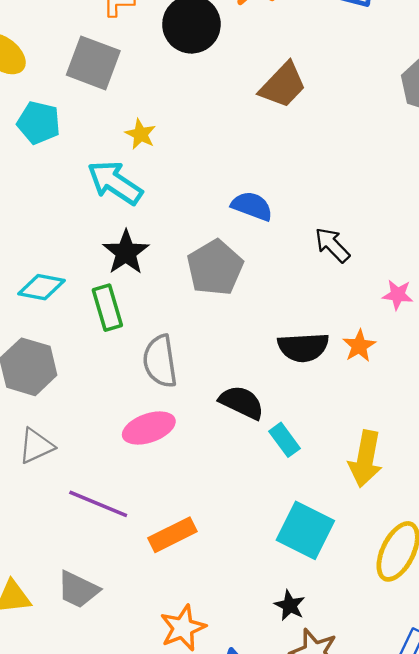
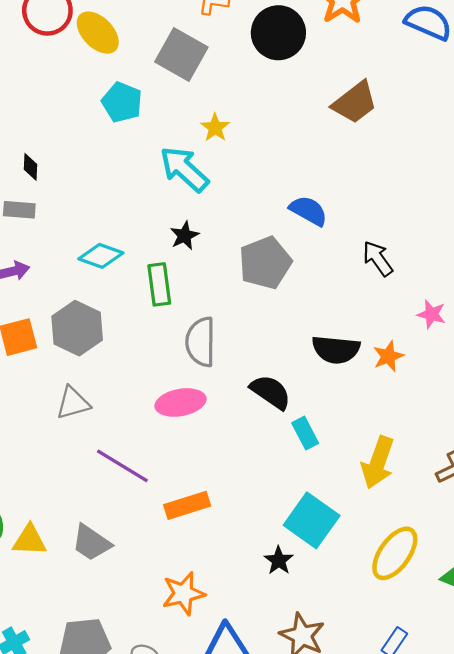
black star: (126, 252) -> (184, 236), size x0.7
black star: (290, 605) -> (279, 560), moved

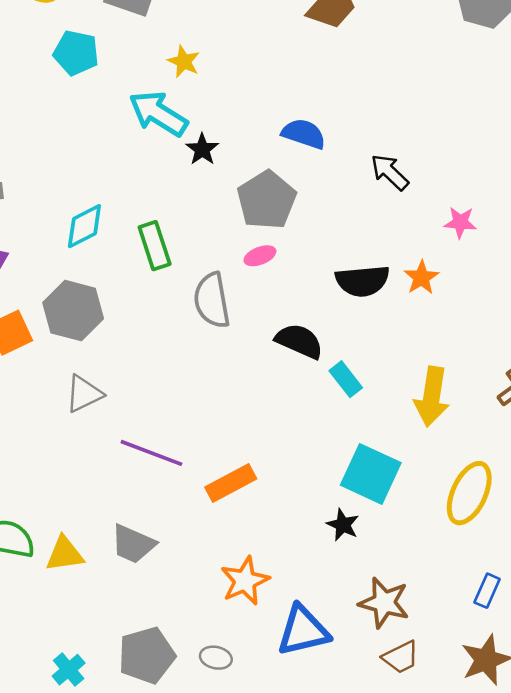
black star: (184, 236) -> (202, 149), moved
cyan diamond: (101, 256) -> (84, 226), turned -36
pink ellipse: (181, 402) -> (260, 256), moved, size x0.6

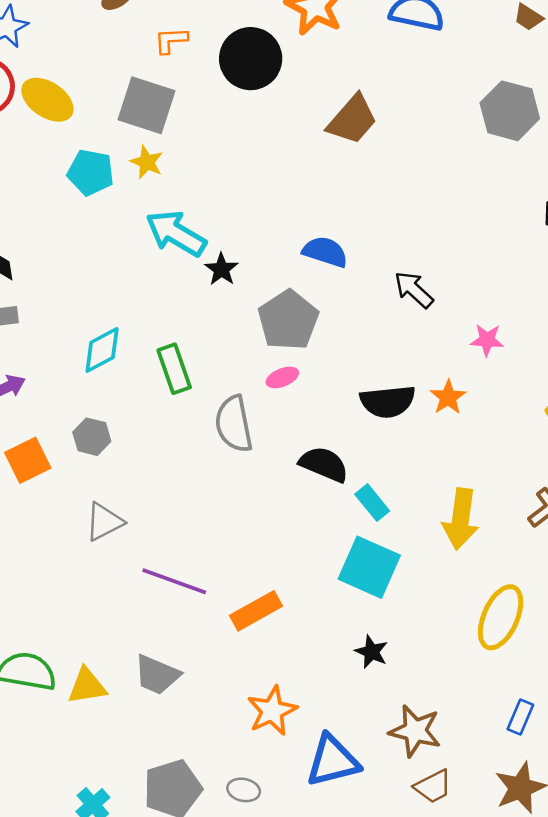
yellow star: (184, 62) -> (147, 162), moved
gray hexagon: (73, 311) -> (92, 437), size x0.6
cyan square: (371, 474) -> (369, 567), moved

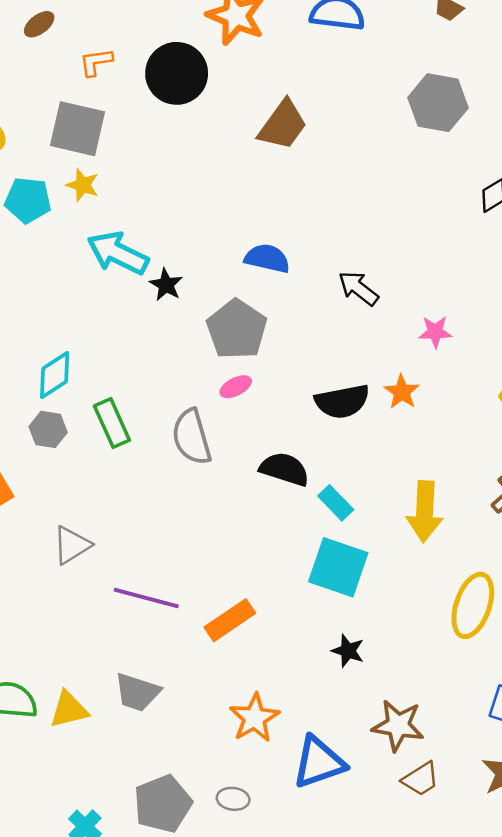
green rectangle: (174, 369) -> (112, 423), moved
gray hexagon: (92, 437) -> (48, 429), moved

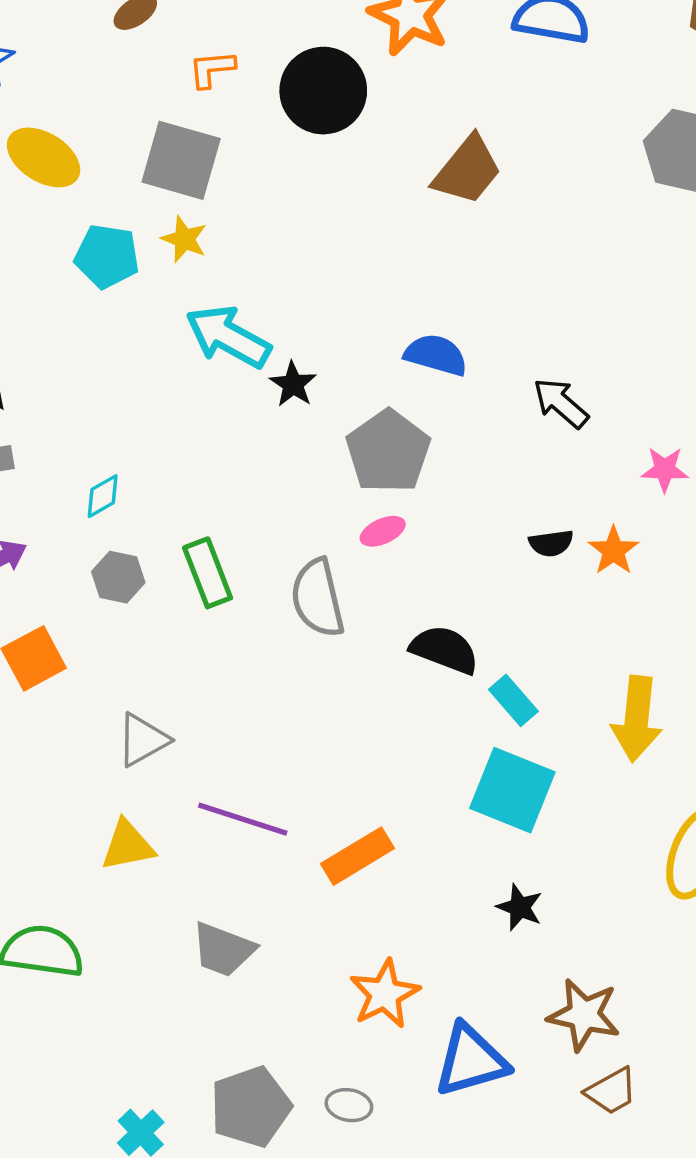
cyan diamond: (55, 375) -> (103, 496), moved, size x0.7
black semicircle: (342, 401) -> (551, 543), moved, size x0.6
yellow triangle: (69, 710) -> (128, 845), moved

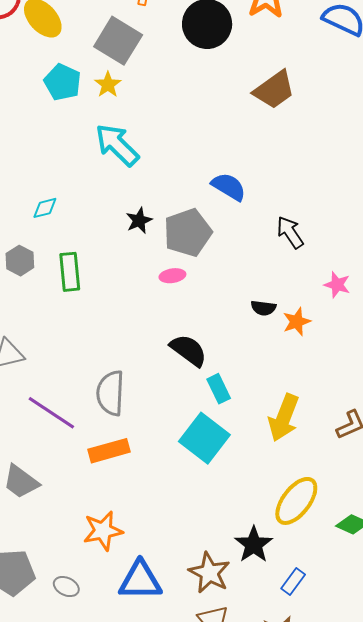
black star: (293, 384) -> (139, 220), moved
cyan diamond: (103, 496) -> (45, 208), moved
gray semicircle: (318, 598) -> (110, 393), moved
black star: (520, 907) -> (254, 545), moved, size x1.4

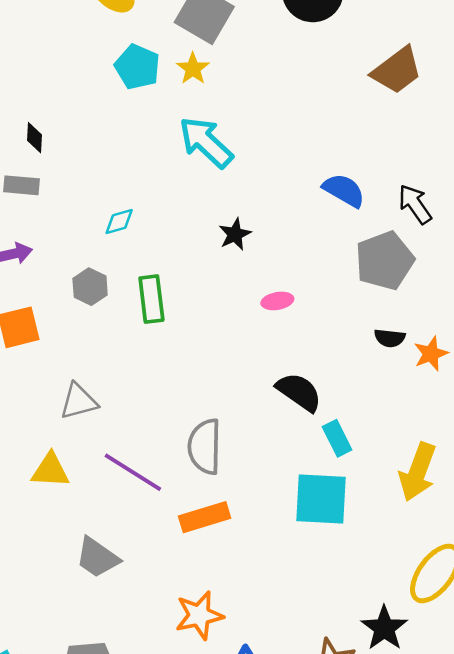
black arrow: (290, 232) -> (415, 204), moved
gray pentagon: (188, 233) -> (385, 261), moved
cyan square: (204, 438) -> (321, 499), turned -33

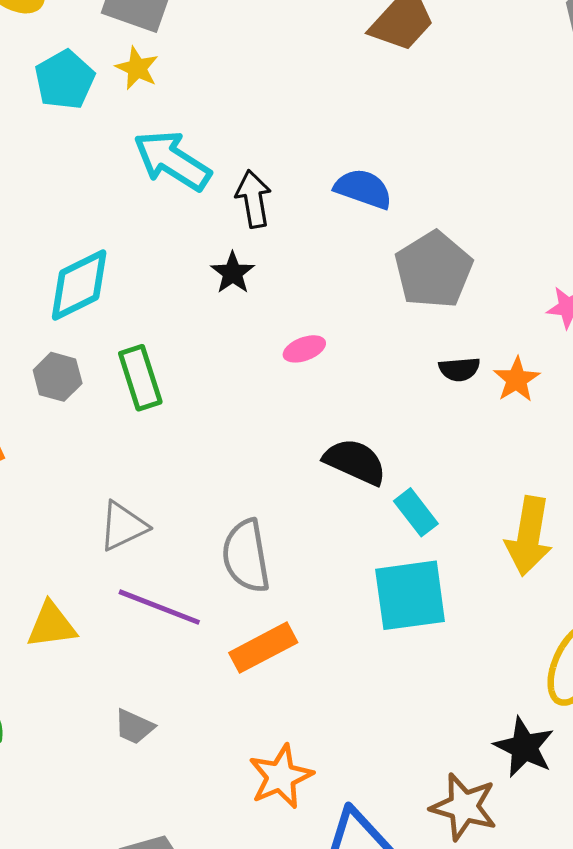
cyan pentagon: (137, 67) -> (65, 80), turned 30
black arrow: (415, 204) -> (253, 199), moved, turned 36
cyan diamond: (119, 221) -> (79, 285), size x1.8
gray triangle: (79, 401) -> (123, 526), moved
gray trapezoid: (97, 558) -> (134, 727), size x0.7

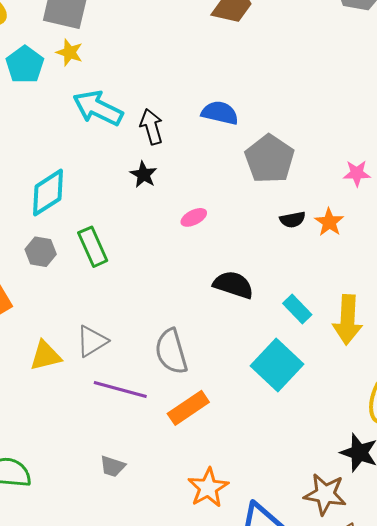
cyan rectangle: (416, 512) -> (297, 309), moved
cyan square: (410, 595) -> (277, 365), turned -33
yellow triangle: (51, 625) -> (45, 356), moved

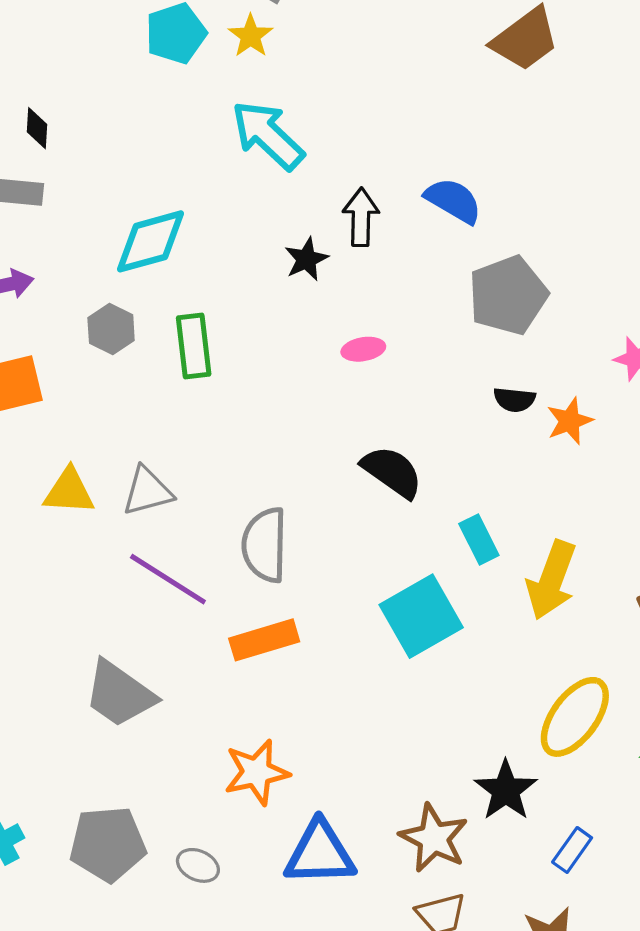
black arrow: (152, 127) -> (361, 217), moved
gray trapezoid: (113, 466) -> (120, 694), size x1.8

